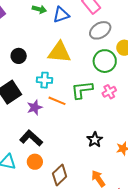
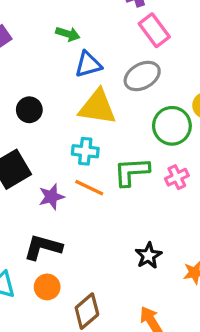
blue triangle: (61, 15) -> (88, 64), moved
gray ellipse: (100, 30) -> (142, 76), moved
cyan cross: (45, 80) -> (85, 151), moved
black L-shape: (31, 138) -> (43, 247), turned -30

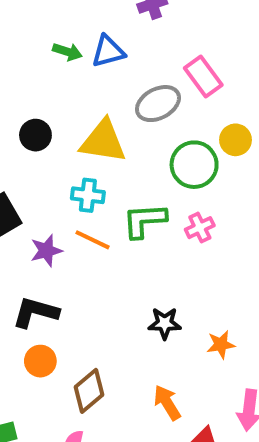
pink rectangle: (154, 30) -> (203, 76), moved
blue triangle: (88, 64) -> (108, 51), moved
black circle: (29, 110) -> (35, 135), moved
black star: (148, 256) -> (165, 323), turned 30

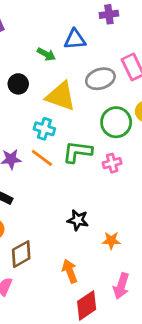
green arrow: (67, 52) -> (46, 54), moved

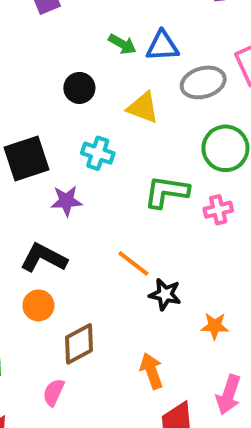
blue triangle: (75, 39) -> (162, 46), moved
yellow triangle: (61, 96) -> (143, 108), size x0.7
cyan cross: (44, 129) -> (98, 153), moved
orange line: (42, 158) -> (133, 263), moved

